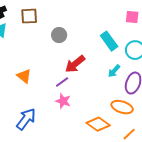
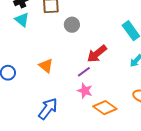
gray circle: (59, 35) -> (72, 25), moved
orange diamond: (98, 124) -> (105, 108), moved

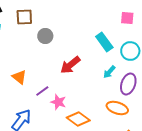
purple line: (84, 72) -> (42, 91), moved

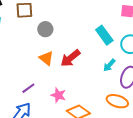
orange triangle: (19, 77) -> (46, 58), moved
purple line: (42, 91) -> (28, 88), moved

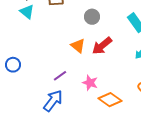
gray circle: (45, 29) -> (92, 17), moved

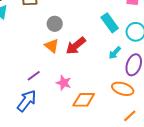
gray circle: (92, 17) -> (55, 24), moved
orange diamond: (110, 100) -> (84, 100), turned -35

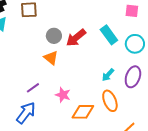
red arrow: (76, 46) -> (76, 38), moved
cyan arrow: (115, 53) -> (108, 75), moved
orange ellipse: (123, 89) -> (110, 101), moved, turned 50

